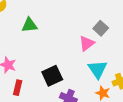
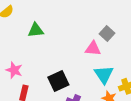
pink triangle: (87, 43) -> (93, 49), turned 42

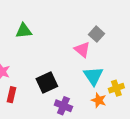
pink triangle: (93, 49) -> (82, 49), turned 35

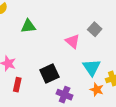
pink triangle: (82, 49) -> (73, 41), moved

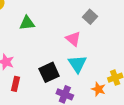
gray square: (95, 29) -> (90, 17), moved
cyan triangle: (92, 67) -> (77, 64), moved

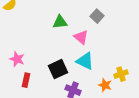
green triangle: (27, 23) -> (60, 22), moved
cyan triangle: (77, 64) -> (85, 61), turned -30

